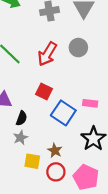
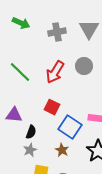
brown star: (55, 150) -> (62, 150), moved

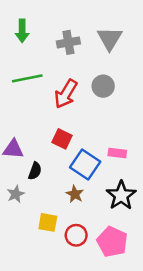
green arrow: (21, 23) -> (22, 31), turned 66
green line: (20, 72) -> (27, 78), moved, turned -55
gray star: (30, 150) -> (16, 194), moved

